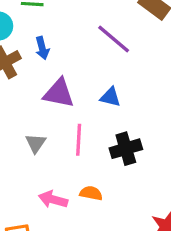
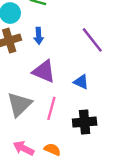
gray triangle: (36, 143) -> (19, 104), size x1.6

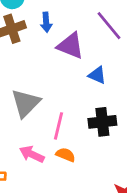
purple triangle: (44, 71) -> (71, 46), moved
pink line: (51, 108) -> (58, 126), moved

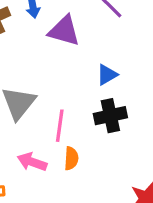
blue triangle: (97, 75) -> (107, 75), moved, turned -48
orange semicircle: (65, 155) -> (71, 158), turned 78

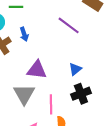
purple triangle: (64, 31) -> (37, 70), moved

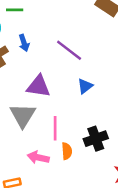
purple line: (69, 25) -> (69, 50), moved
black cross: (81, 94) -> (96, 139), moved

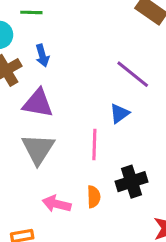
purple line: (69, 50) -> (133, 74), moved
purple triangle: (38, 86) -> (38, 103), moved
pink line: (55, 128) -> (94, 145), moved

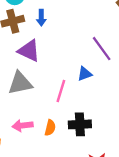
gray triangle: (38, 149) -> (20, 83), turned 30
pink arrow: (57, 204) -> (22, 126), turned -36

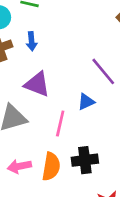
purple triangle: (29, 51) -> (37, 84), moved
orange semicircle: (50, 128) -> (51, 166), size x1.5

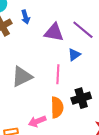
purple triangle: (37, 84) -> (54, 32), moved
pink arrow: (19, 166) -> (37, 121), moved

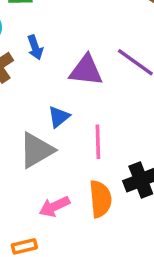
blue triangle: (74, 55) -> (59, 117), moved
pink arrow: (37, 121) -> (54, 207), moved

